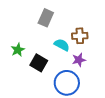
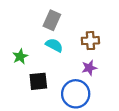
cyan semicircle: (62, 45) -> (54, 45), moved
black square: (39, 63) -> (38, 81), moved, turned -36

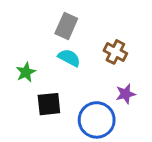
brown cross: (90, 41) -> (115, 52), turned 30
purple star: (89, 68) -> (126, 94), moved

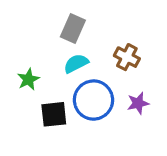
cyan semicircle: (69, 58) -> (76, 63), turned -55
blue circle: (97, 120) -> (93, 100), moved

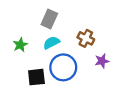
green star: (28, 79) -> (20, 45), moved
purple star: (138, 103) -> (102, 61), moved

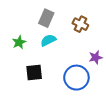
brown cross: (86, 38) -> (80, 24), moved
blue circle: (63, 67) -> (76, 78), moved

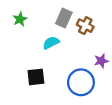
gray rectangle: (46, 18) -> (64, 18), moved
green star: (19, 42) -> (20, 19), moved

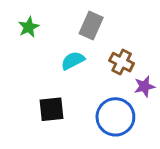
brown cross: (85, 26) -> (122, 62), moved

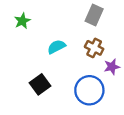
gray rectangle: (91, 26) -> (94, 15), moved
black square: (52, 109) -> (40, 84), turned -30

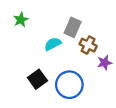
gray rectangle: (94, 15) -> (73, 27), moved
blue circle: (89, 90) -> (69, 85), moved

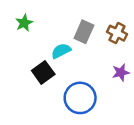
brown cross: (88, 45) -> (117, 33), moved
black square: (37, 79) -> (43, 72), moved

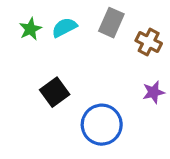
gray rectangle: (84, 32) -> (111, 23), moved
cyan semicircle: (61, 51) -> (64, 27), moved

